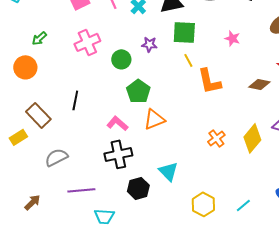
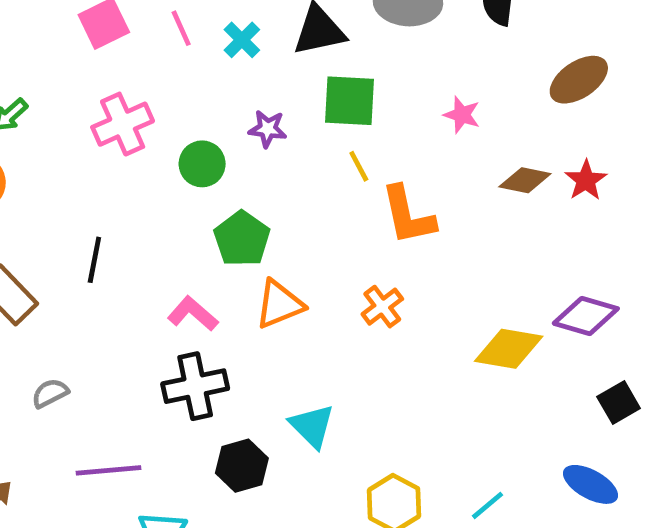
brown diamond: (259, 84) -> (525, 180), moved
orange cross: (216, 138) -> (382, 307), moved
yellow diamond: (252, 138) -> (509, 349), turned 60
gray semicircle: (56, 157) -> (50, 393), size x0.7

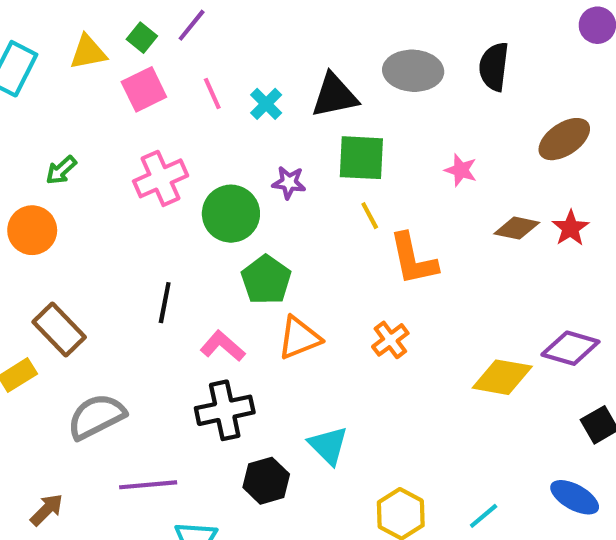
green circle: (202, 164) -> (231, 214), size x1.4
black line: (94, 260) -> (165, 303), moved
gray semicircle: (50, 393) -> (96, 417), size x1.8

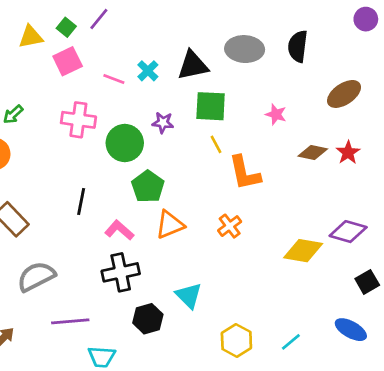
pink line: (212, 94) -> (114, 79), moved, turned -45
pink cross: (161, 178) -> (78, 120), turned 32

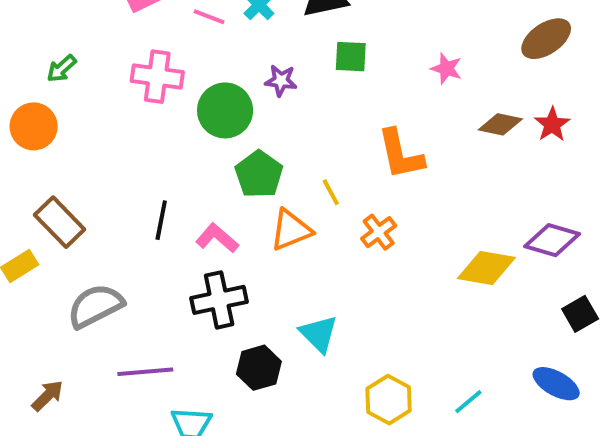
green square: (211, 106) -> (351, 57), size x0.7
yellow line: (216, 144) -> (331, 192), moved
black line: (81, 202) -> (161, 220), moved

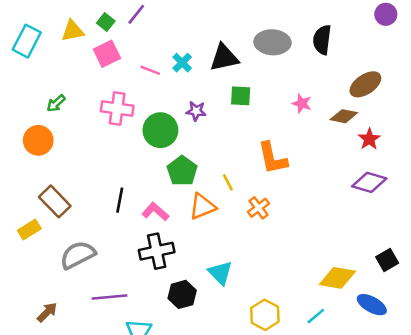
brown diamond: (500, 124) -> (344, 116), moved
purple diamond: (552, 240) -> (369, 182), moved
yellow diamond: (486, 268) -> (337, 278), moved

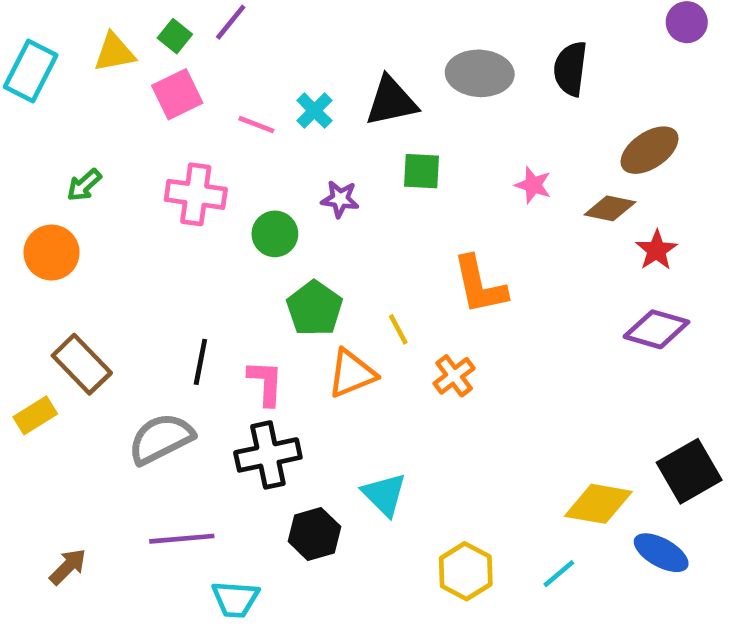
green circle: (160, 130) -> (275, 234), size x0.7
pink L-shape: (155, 212) -> (266, 383), turned 52
gray semicircle: (78, 255) -> (161, 439), moved
black square: (387, 260) -> (689, 471), size x1.5

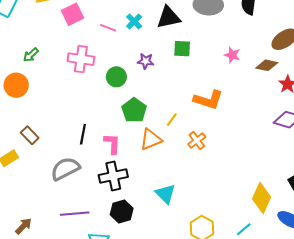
orange L-shape: (480, 285) -> (208, 100), turned -60
yellow line: (398, 329) -> (172, 120), turned 64
brown rectangle: (82, 364) -> (30, 135), size x0.7
yellow diamond: (598, 504) -> (262, 198), turned -76
black hexagon: (314, 534) -> (122, 211), moved

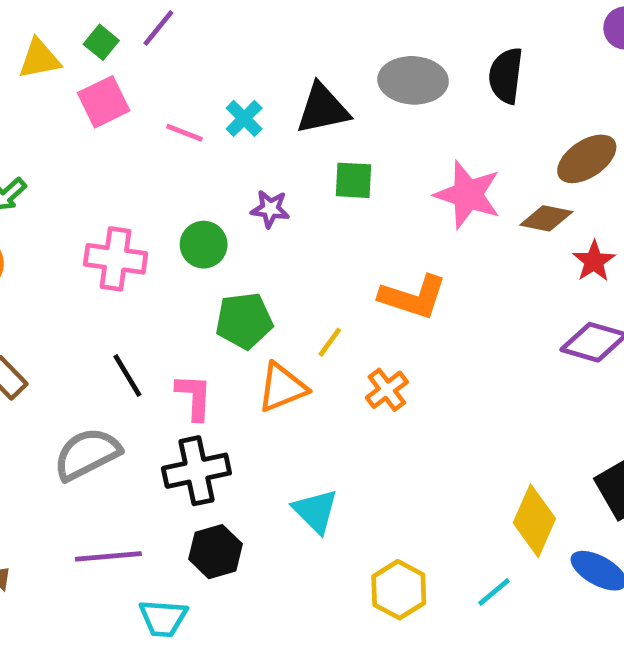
pink star: (232, 55) -> (468, 195), size x1.8
pink cross: (81, 59) -> (116, 259), moved
green pentagon: (134, 110) -> (244, 321), turned 30
black line: (83, 134) -> (127, 375), turned -42

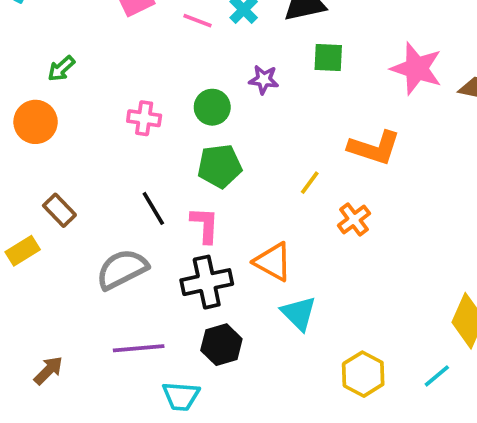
pink cross: (116, 259) -> (144, 118), size x0.7
green pentagon: (244, 321) -> (220, 166), moved
orange triangle: (282, 387) -> (273, 262), moved, turned 51

